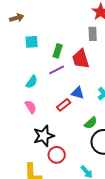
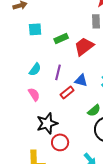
green rectangle: (58, 51) -> (61, 38), turned 48
red trapezoid: (81, 59) -> (84, 46), turned 70
purple line: (57, 70) -> (58, 72), moved, turned -49

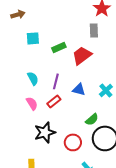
cyan semicircle: (35, 69) -> (33, 78), turned -64
red rectangle: (67, 92) -> (54, 101), moved
red circle: (60, 142) -> (73, 142), moved

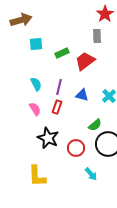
brown arrow: (18, 14) -> (21, 20), size x1.5
red rectangle: (54, 101) -> (57, 107), turned -32
black star: (45, 132) -> (48, 138), turned -30

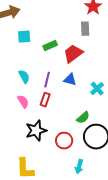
blue triangle: (82, 95) -> (70, 80), moved
black star: (48, 138) -> (36, 131), turned 30
cyan arrow: (91, 174) -> (79, 167), turned 56

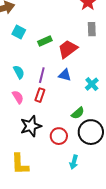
gray rectangle: (85, 29) -> (92, 29), moved
cyan square: (24, 37) -> (19, 32), turned 32

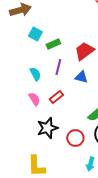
green rectangle: (45, 41) -> (53, 44), moved
purple line: (42, 75) -> (58, 67), moved
red rectangle: (40, 95) -> (56, 97), turned 32

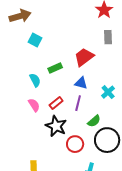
green rectangle: (53, 44) -> (55, 68), moved
purple line: (58, 67) -> (78, 103), moved
black star: (47, 128) -> (56, 126), moved, turned -30

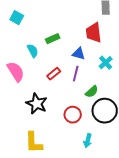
cyan square: (35, 40) -> (17, 18), moved
red trapezoid: (84, 57) -> (94, 33), moved, turned -60
pink semicircle: (34, 105) -> (16, 72), moved, size x1.5
black star: (56, 126) -> (37, 104), moved

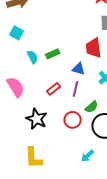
cyan semicircle: (33, 51) -> (33, 57), moved
red circle: (73, 115) -> (73, 120), moved
cyan arrow: (88, 141) -> (88, 156), turned 32

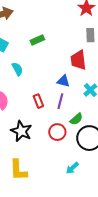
green rectangle: (53, 54) -> (37, 40), moved
red rectangle: (54, 89) -> (38, 101), turned -72

